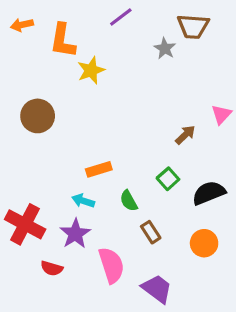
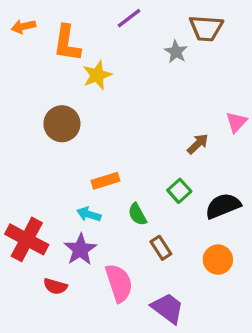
brown circle: (38, 116) -> (62, 124), moved

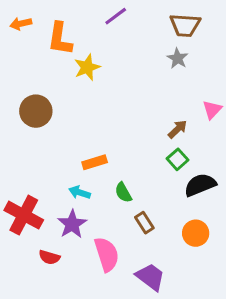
gray star: (176, 52) -> (178, 58), moved
brown circle: (62, 124) -> (36, 111), moved
green square: (179, 191) -> (178, 159), moved

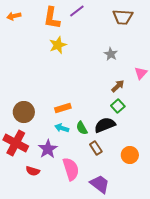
orange L-shape: (60, 39) -> (52, 18), moved
gray star: (178, 58) -> (111, 54), moved
brown circle: (36, 111) -> (24, 112), moved
black semicircle: (200, 185) -> (105, 125), moved
cyan arrow: (80, 192) -> (62, 128), moved

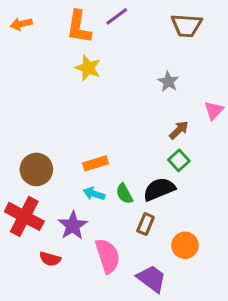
yellow star: (58, 45) -> (88, 68), turned -30
brown rectangle: (96, 148) -> (146, 224), turned 56
orange circle: (130, 155) -> (185, 245), moved

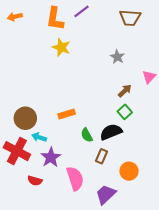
cyan arrow: (94, 194) -> (39, 137), moved
purple trapezoid: (152, 279) -> (106, 194), turned -80

